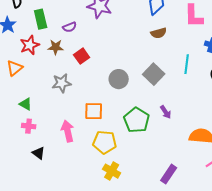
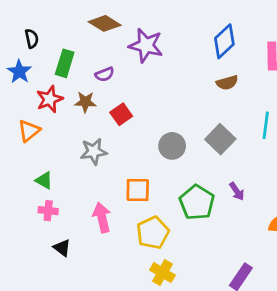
green rectangle: (41, 19) -> (65, 63), turned 30
yellow pentagon: (105, 142) -> (153, 233), turned -30

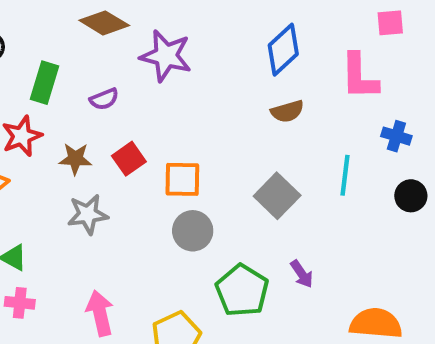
brown star: (85, 102) -> (75, 159), moved
gray circle: (172, 146) -> (193, 231), moved
orange square: (138, 190) -> (182, 179), moved

